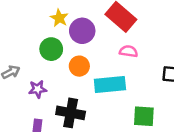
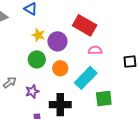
cyan rectangle: (110, 85) -> (86, 78), turned -30
green square: (144, 116) -> (104, 99), moved

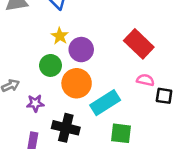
red rectangle: (85, 25) -> (139, 44), moved
pink semicircle: (95, 50) -> (145, 80), moved
orange circle: (60, 68) -> (77, 83), size x1.5

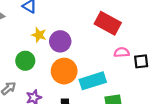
green circle: (50, 65) -> (25, 61), moved
cyan rectangle: (105, 103) -> (93, 81), turned 30

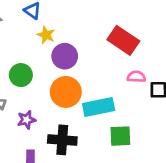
yellow star: (39, 35) -> (46, 35), moved

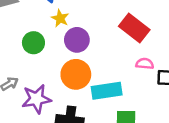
green circle: (21, 75) -> (33, 43), moved
purple star: (26, 120) -> (36, 99), size x1.6

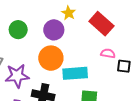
yellow star: (60, 18) -> (69, 13), moved

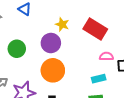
cyan rectangle: (75, 73) -> (99, 79), moved, size x0.6

